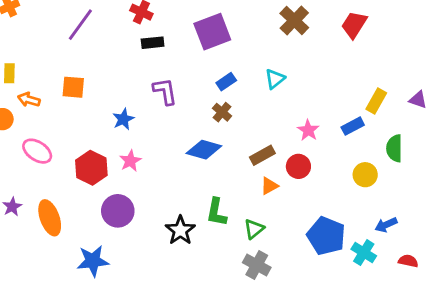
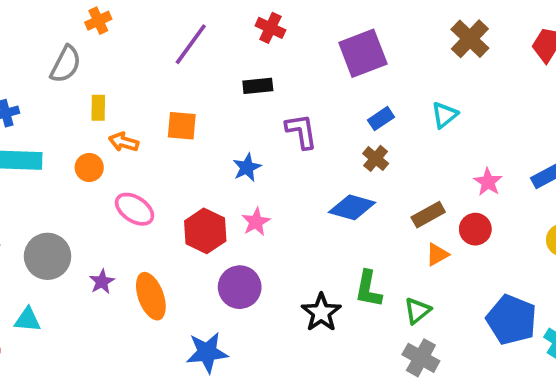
black rectangle: (153, 43) -> (258, 86), moved

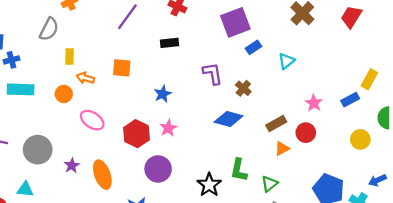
blue rectangle: (381, 119) -> (254, 47), moved
purple L-shape: (301, 131) -> (213, 74), moved

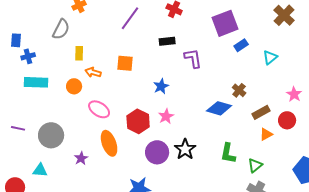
purple L-shape: (213, 74) -> (193, 58), moved
brown cross: (243, 88) -> (239, 90), moved
purple star: (72, 166) -> (81, 158), moved
orange ellipse: (102, 175) -> (109, 143), moved
black star: (209, 185) -> (185, 149), moved

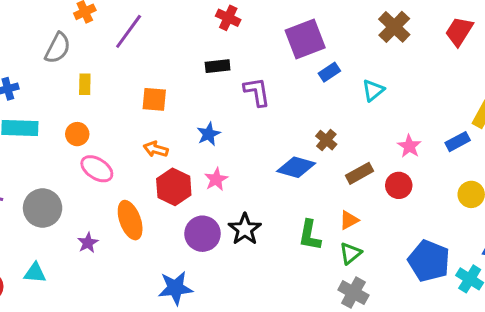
purple line: (130, 18) -> (129, 31), moved
orange arrow: (93, 72) -> (156, 149), moved
pink ellipse: (99, 109) -> (97, 169), moved
orange triangle: (266, 134) -> (349, 220), moved
cyan triangle: (40, 170) -> (35, 273), moved

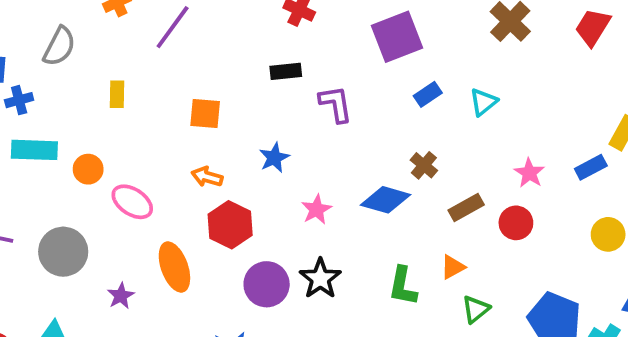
gray semicircle: (58, 48) -> (59, 46), moved
blue rectangle: (329, 72) -> (428, 94), moved
orange circle: (77, 134) -> (88, 169), moved
pink star: (216, 179) -> (316, 209), moved
green triangle: (350, 253) -> (476, 309), moved

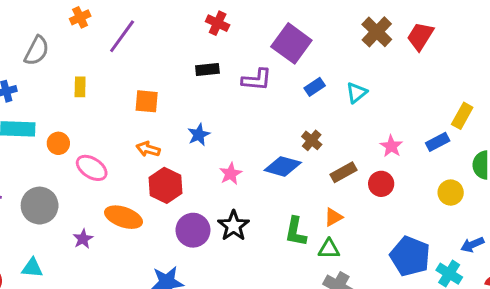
red trapezoid: (593, 27) -> (420, 36), moved
purple square: (397, 37) -> (291, 43), turned -33
purple L-shape: (336, 104) -> (257, 80), moved, turned 104
orange ellipse: (174, 267) -> (123, 217), turned -51
green triangle: (476, 309) -> (329, 249), moved, turned 40

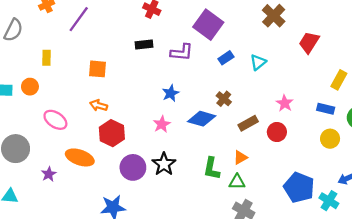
red trapezoid: (420, 36) -> (309, 42), moved
blue star: (199, 135) -> (171, 93), moved
blue rectangle: (438, 142) -> (326, 109), moved, turned 42
orange circle: (58, 143) -> (30, 87), moved

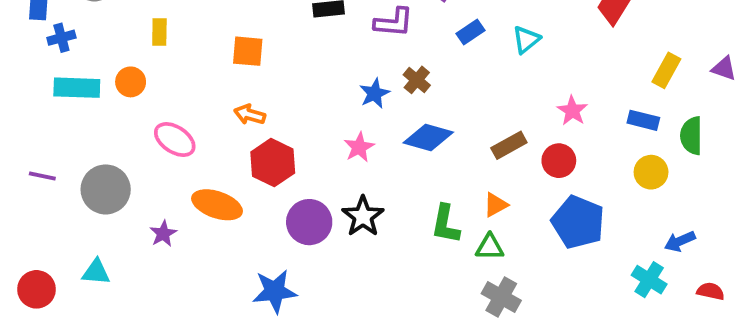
brown cross: (224, 99) -> (417, 80), moved
blue pentagon: (299, 187) -> (578, 222), moved

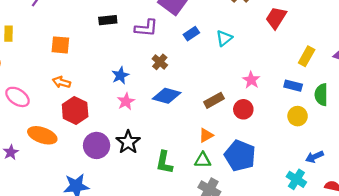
blue star: (374, 93) -> (120, 75), moved
blue pentagon: (578, 222) -> (240, 156), moved
green L-shape: (446, 224) -> (164, 162), moved

